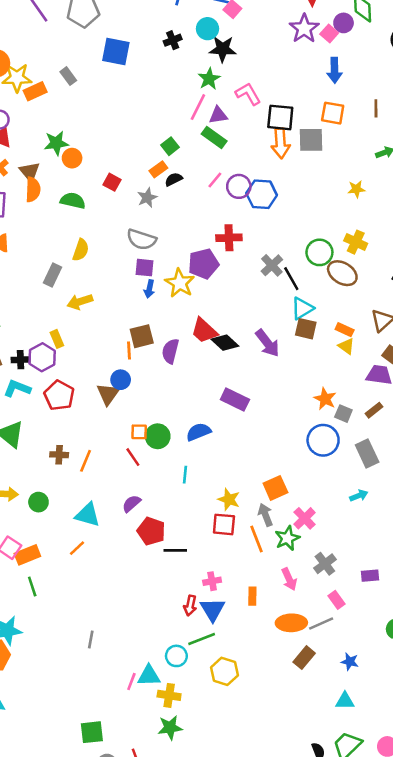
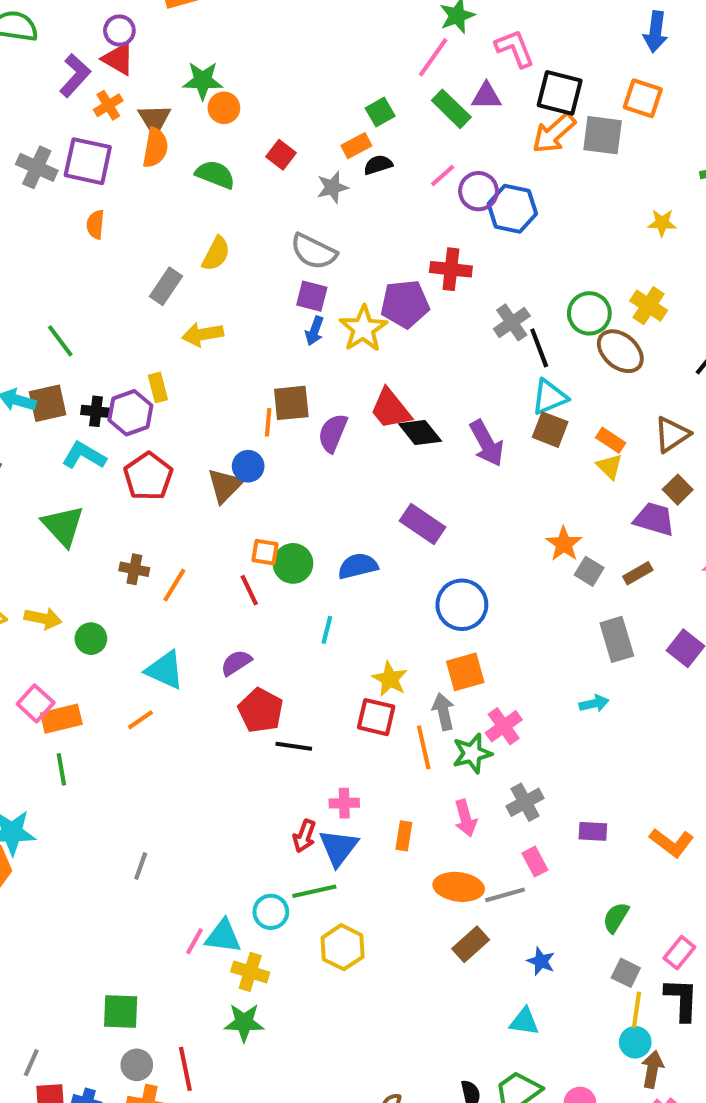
purple triangle: (218, 115) -> (486, 96), moved
orange arrow: (281, 143) -> (554, 133), turned 44
blue circle: (323, 440) -> (462, 605), moved

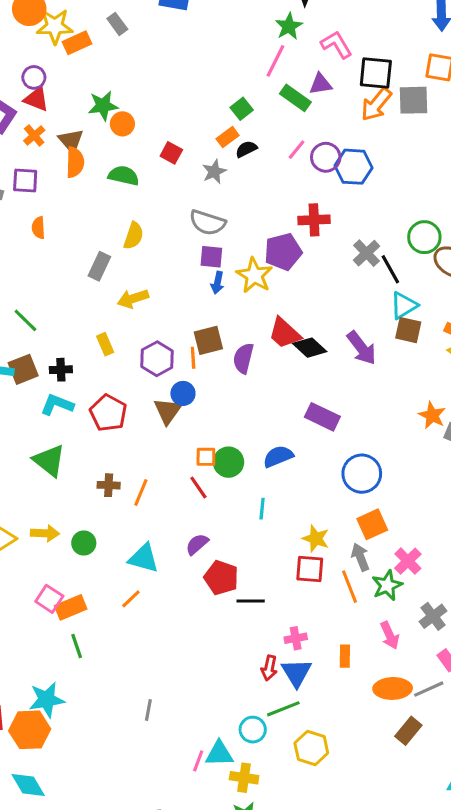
purple square: (88, 161) -> (25, 181), size x0.7
purple hexagon: (130, 413) -> (157, 359), moved

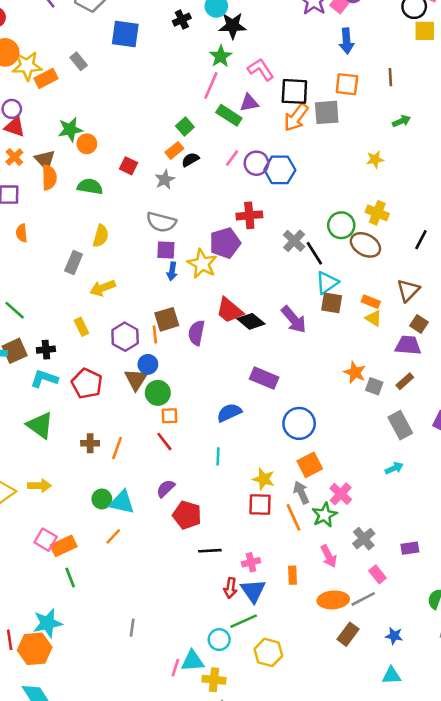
green circle: (229, 462) -> (158, 393), moved
green circle: (84, 543) -> (102, 499), moved
black line: (251, 601) -> (210, 551), moved

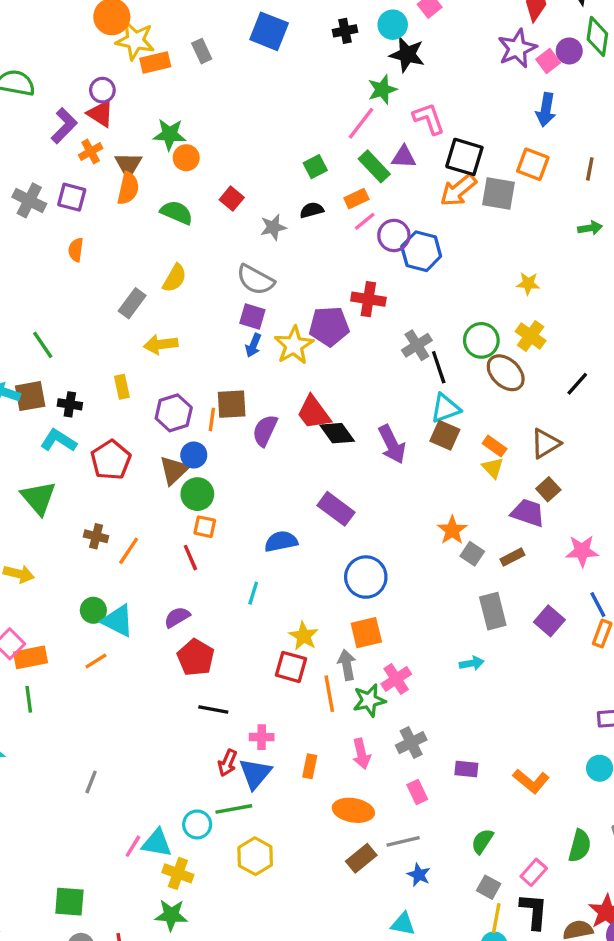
orange rectangle: (174, 150) -> (356, 199), moved
yellow star: (375, 159) -> (528, 284), moved
gray line: (363, 599) -> (403, 841), moved

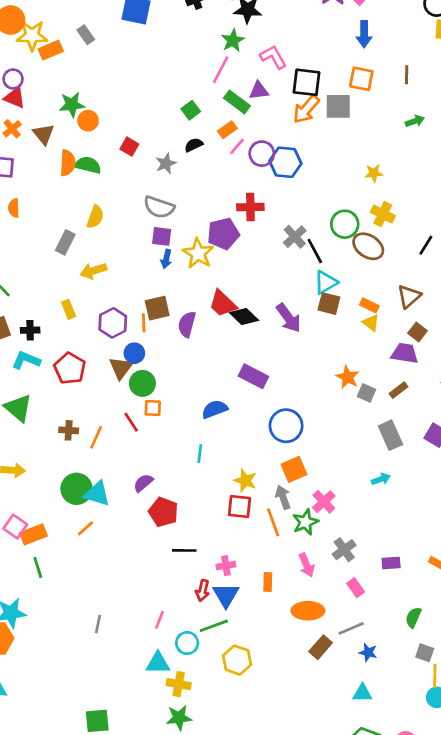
orange semicircle: (128, 188) -> (68, 163), moved
red line: (190, 558) -> (131, 422), moved
green circle: (93, 610) -> (77, 489), size x1.5
pink line: (133, 846) -> (159, 620), moved

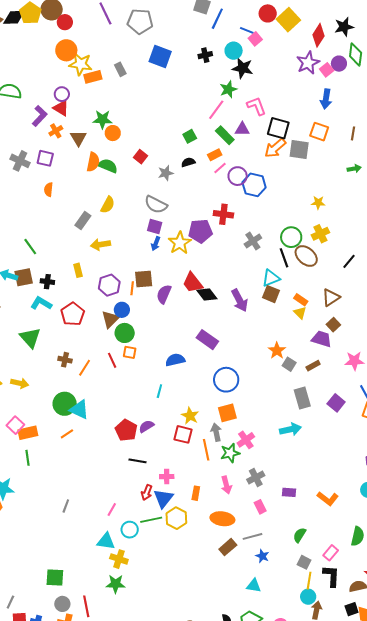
yellow cross: (383, 214) -> (320, 234), turned 30
black line: (315, 251) -> (284, 258), moved
cyan arrow: (381, 479) -> (290, 429), size x1.5
purple semicircle: (143, 483) -> (146, 426), moved
yellow hexagon: (237, 660) -> (176, 518), moved

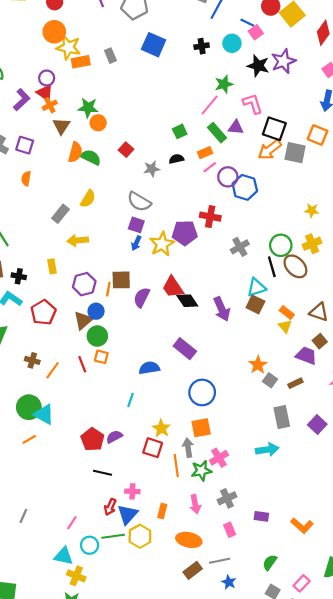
purple star: (308, 63) -> (283, 61), moved
black star: (243, 68) -> (258, 66), moved
orange cross: (56, 131) -> (50, 105), moved
brown triangle: (331, 297) -> (319, 312), turned 48

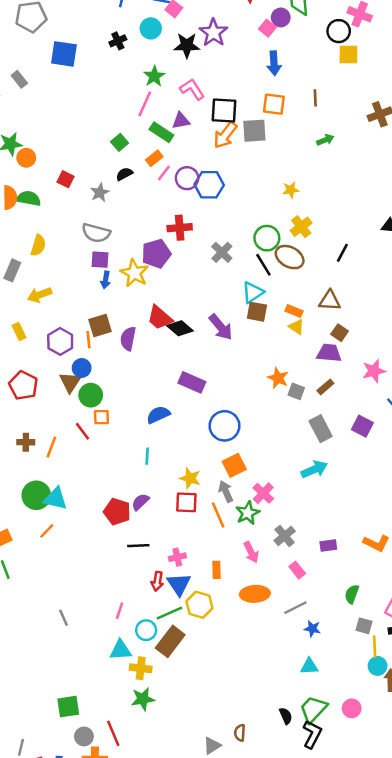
gray line: (23, 516) -> (64, 618), turned -32
brown rectangle: (193, 570) -> (170, 641), moved, size x1.4

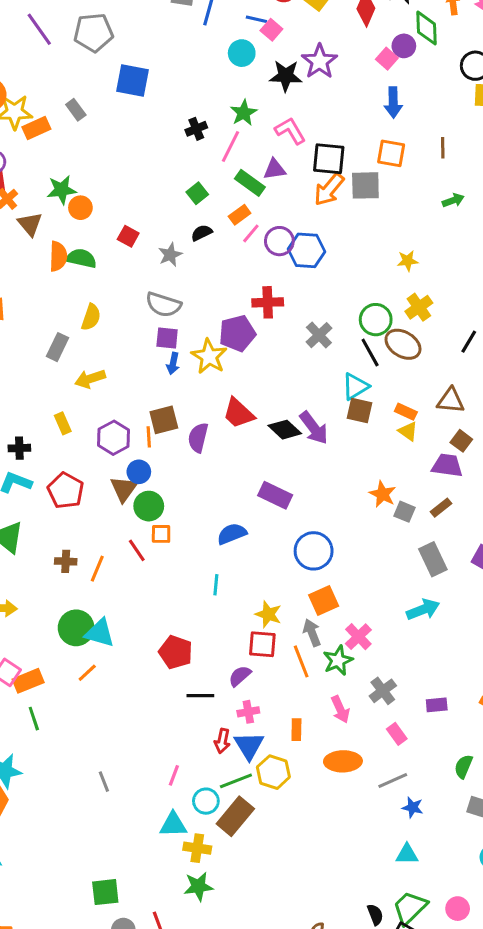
black cross: (118, 41) -> (196, 129), moved
black diamond: (180, 328) -> (285, 430), moved
purple semicircle: (140, 502) -> (240, 676), moved

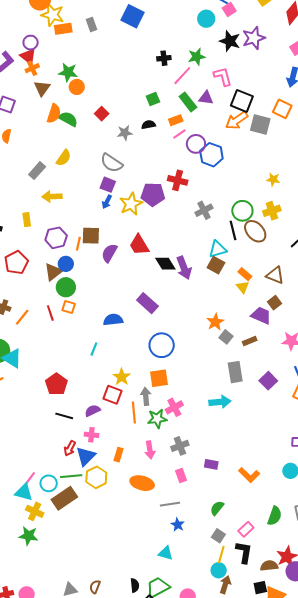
pink line: (174, 775) -> (30, 478), moved

